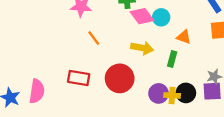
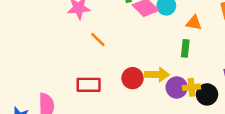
yellow arrow: (142, 48) -> (157, 75), moved
red circle: (120, 78) -> (133, 78), size x0.7
black circle: (186, 93) -> (207, 94), moved

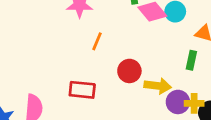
orange line: (98, 39) -> (97, 41), turned 63
red circle: (133, 78) -> (129, 71), moved

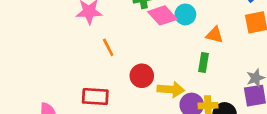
orange line: (97, 41) -> (108, 47), turned -48

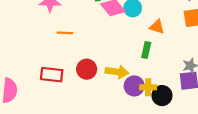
orange line: (108, 47) -> (65, 33), turned -63
red circle: (142, 76) -> (87, 69), moved

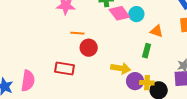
red circle: (87, 69) -> (89, 48), moved

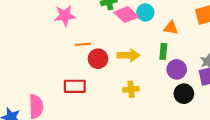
yellow arrow: (121, 68) -> (128, 55), moved
purple circle: (135, 81) -> (177, 69), moved
yellow cross: (147, 83) -> (131, 89), moved

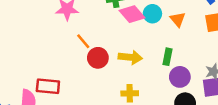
orange triangle: (171, 28) -> (178, 19), moved, turned 35
orange line: (83, 44) -> (83, 41), turned 49
red rectangle: (75, 86) -> (48, 86), moved

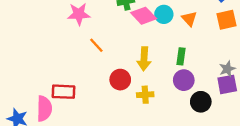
yellow arrow: (130, 57) -> (144, 59), turned 90
red circle: (98, 58) -> (120, 80), moved
purple circle: (180, 77) -> (184, 80), moved

